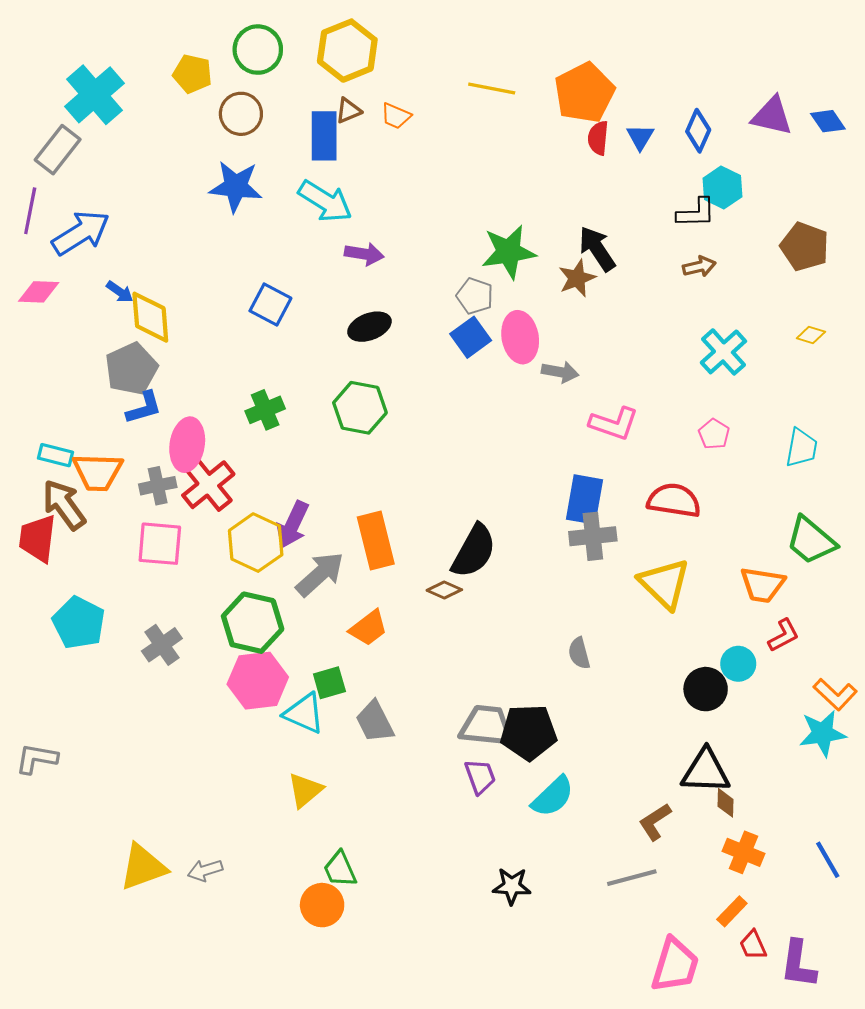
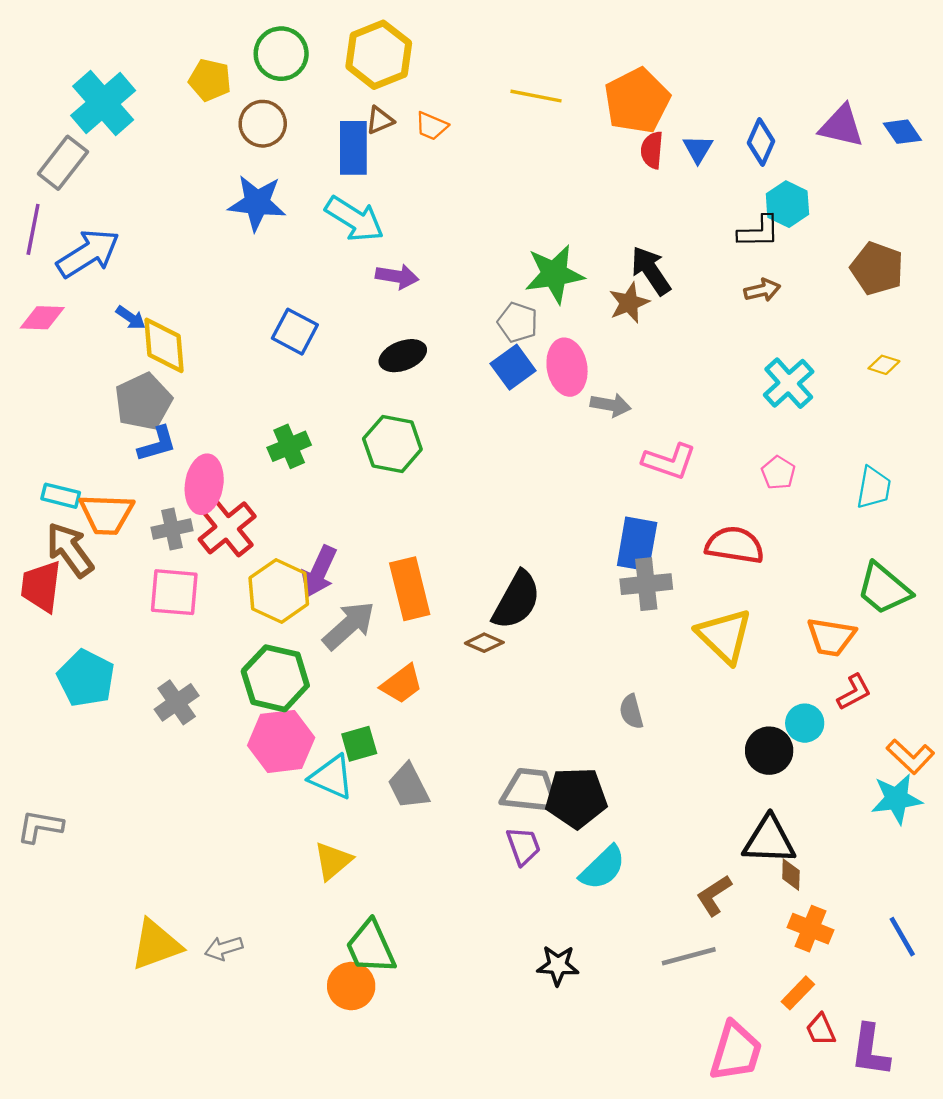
green trapezoid: (340, 869) -> (371, 947), size x1.4

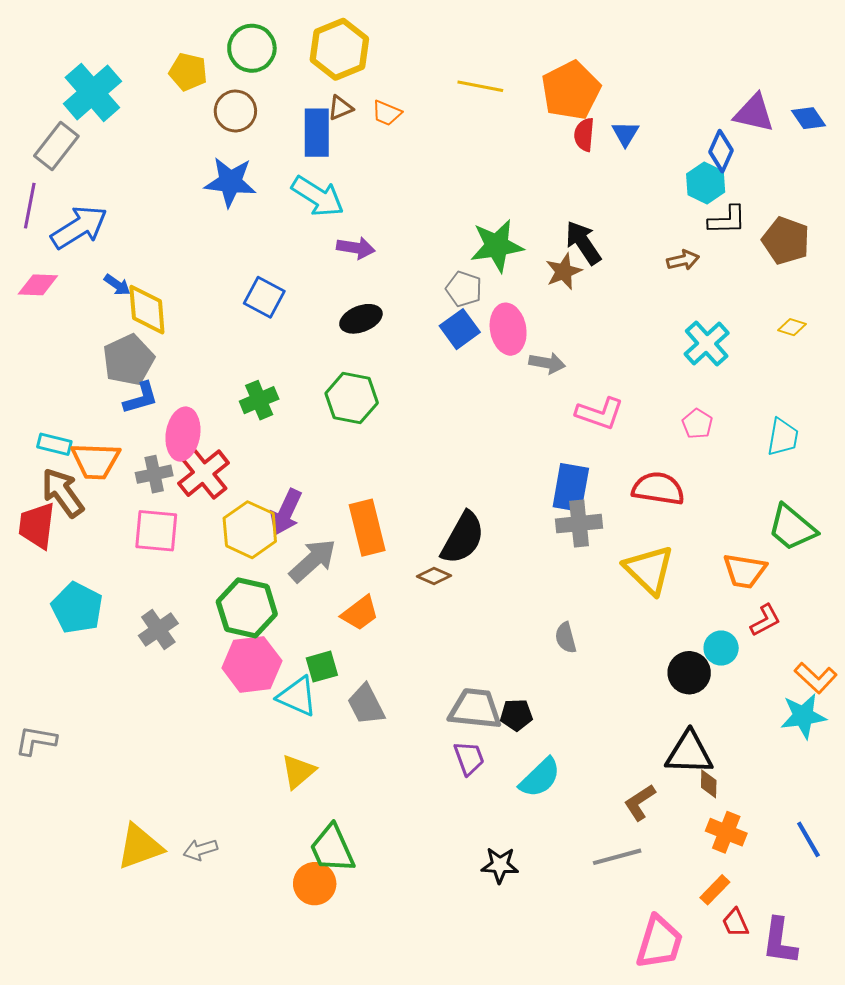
blue diamond: (761, 142) -> (721, 151), moved
black L-shape: (759, 232) -> (727, 220), moved
black pentagon: (576, 798) -> (516, 715), size x0.6

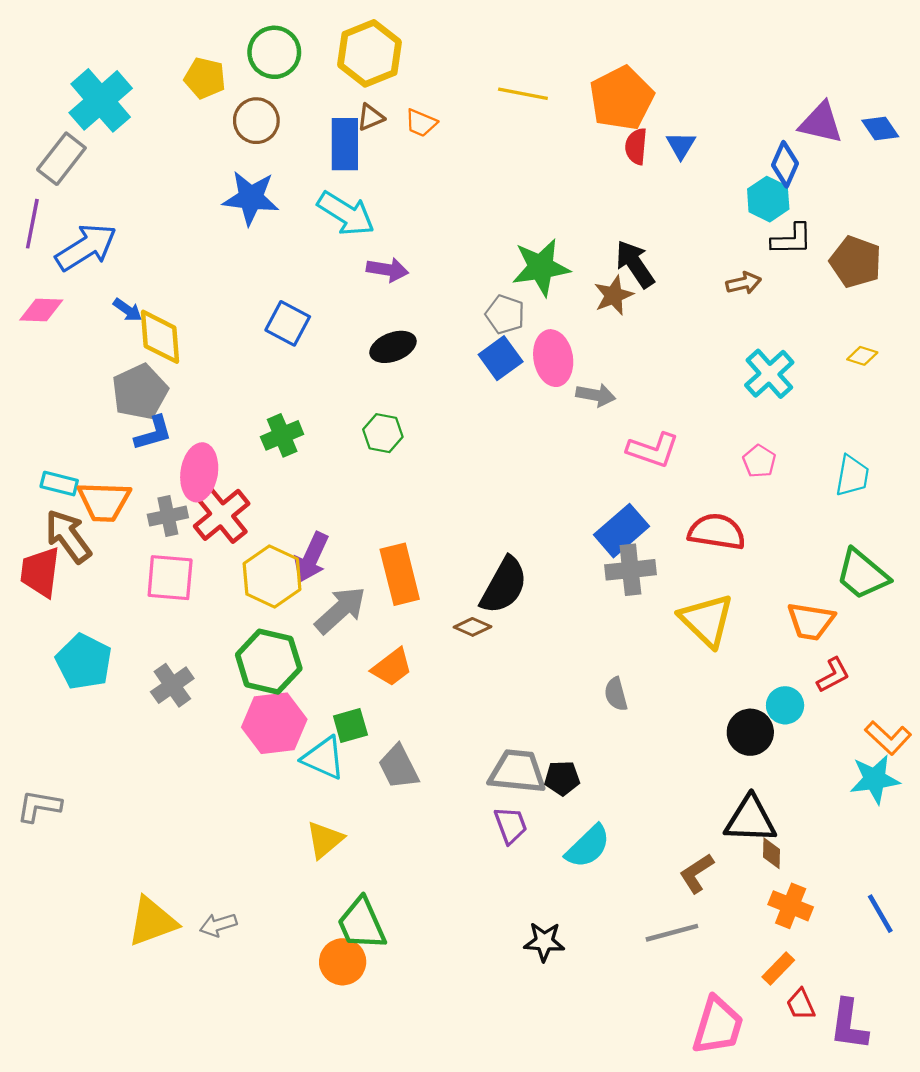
green hexagon: (352, 398) -> (383, 433), size x0.7
blue rectangle: (571, 488) -> (621, 531), turned 39

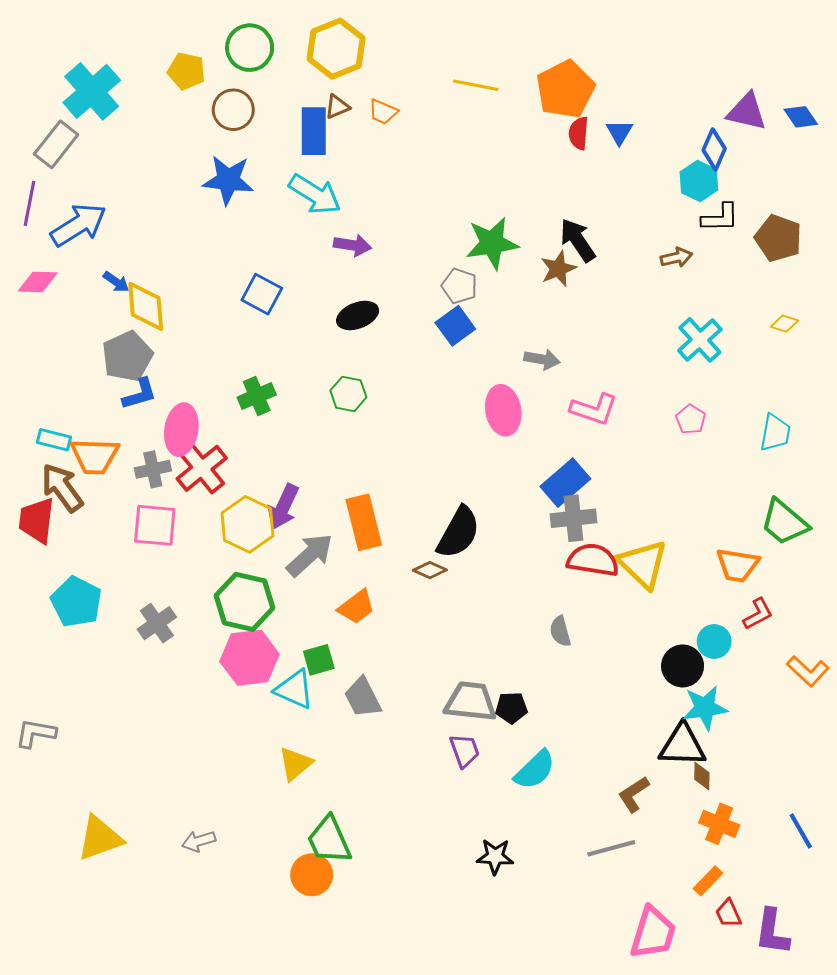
pink ellipse: (553, 358) -> (503, 410), moved
red semicircle: (717, 532) -> (593, 560), moved
cyan star: (875, 779) -> (705, 708), moved
yellow triangle: (152, 922) -> (100, 838), moved

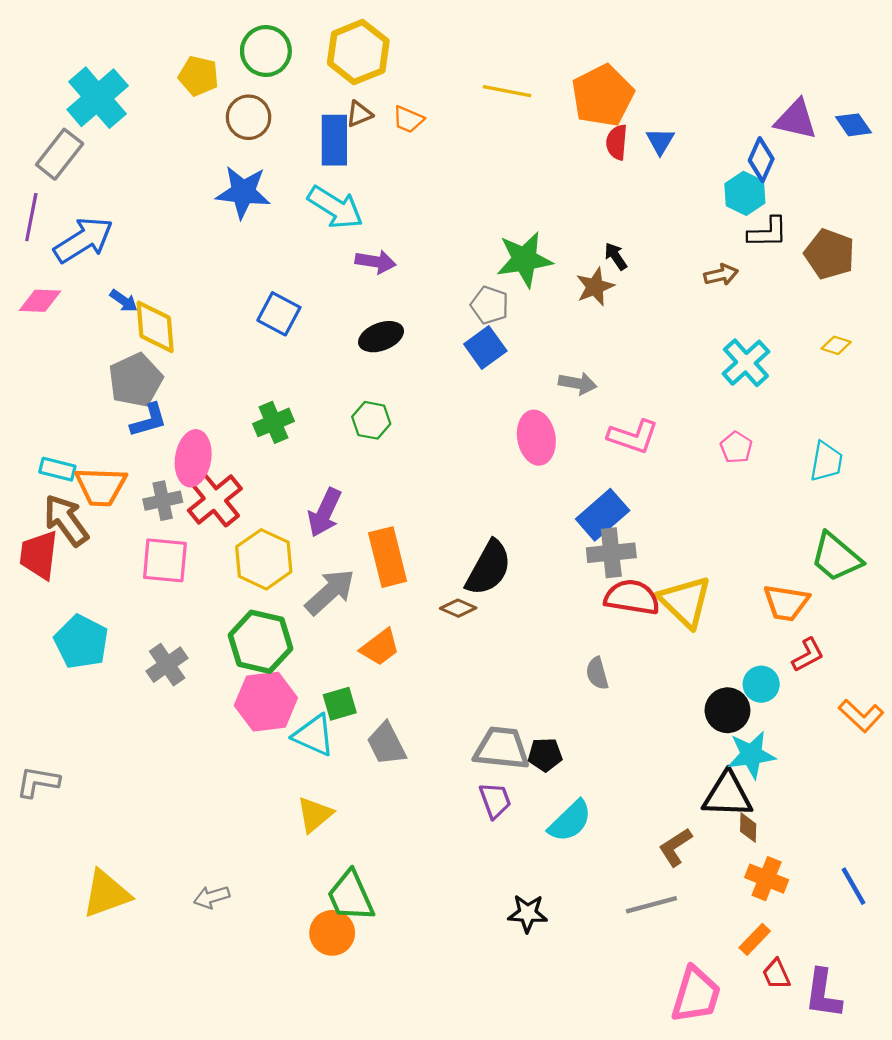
black arrow: (578, 240) -> (616, 256), size x0.6
purple arrow: (283, 507) -> (325, 513), moved

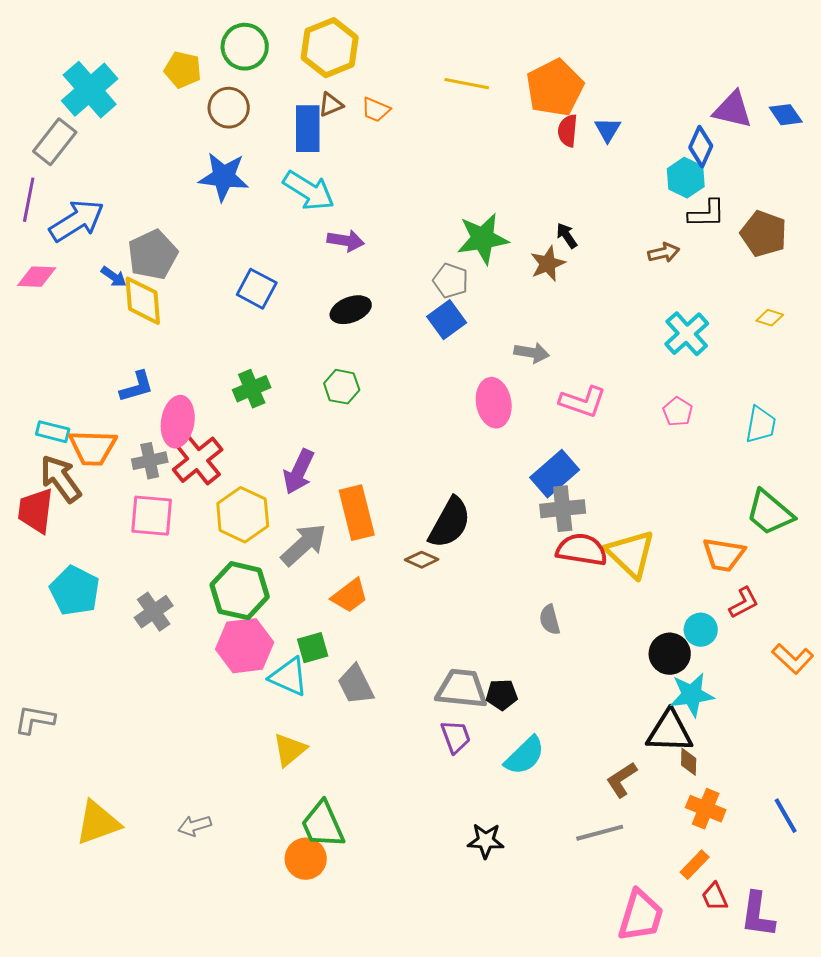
gray pentagon: (136, 380) -> (153, 255), moved

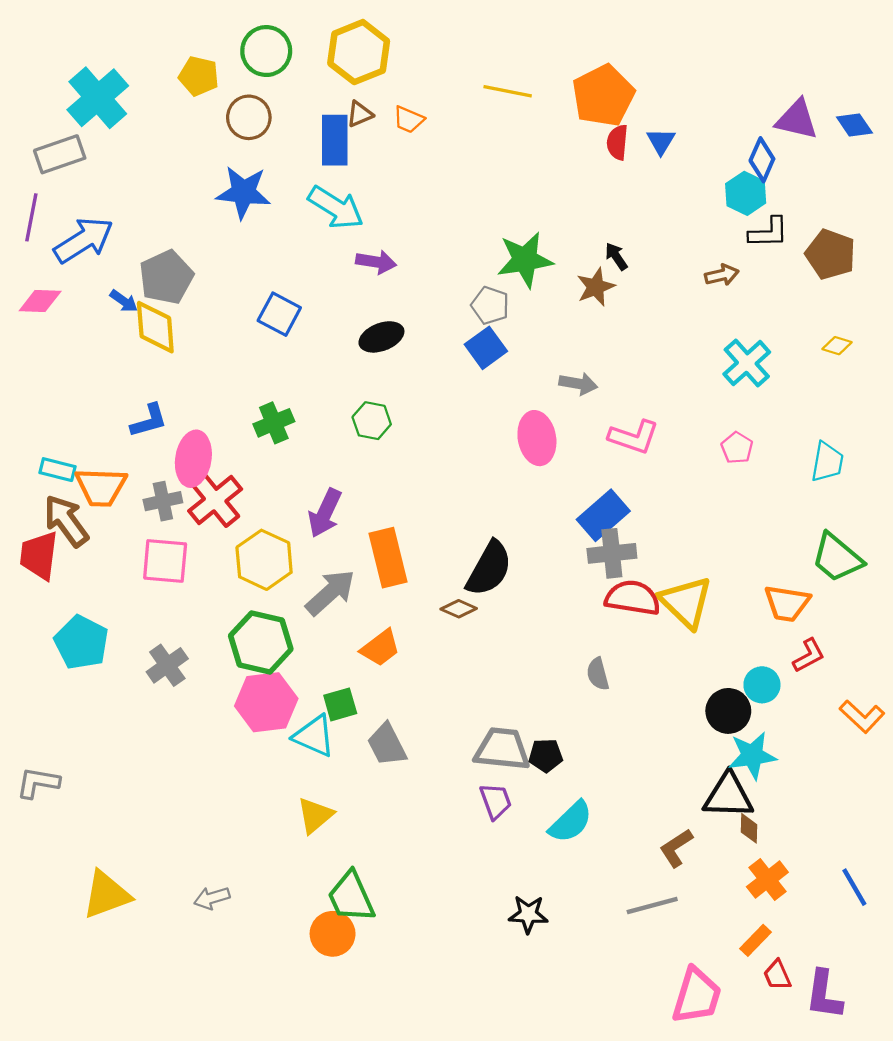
gray rectangle: (55, 142) -> (60, 154), turned 33
orange cross: (706, 809) -> (767, 879), turned 30

